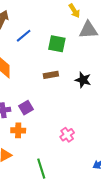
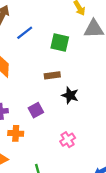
black star: (83, 80) -> (70, 95), moved
purple square: (26, 108) -> (36, 110), moved

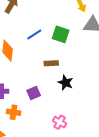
blue line: (25, 33) -> (34, 34), moved
pink cross: (68, 140) -> (60, 122), turned -32

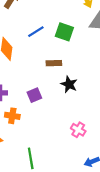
pink cross: (60, 122) -> (78, 130), moved

